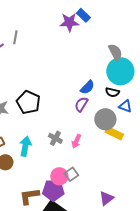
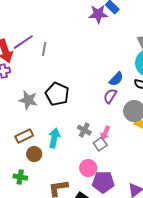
gray line: (15, 37) -> (44, 49), moved
gray square: (71, 174) -> (100, 144), moved
purple pentagon: (53, 190) -> (103, 182), moved

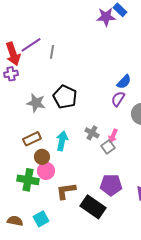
pink circle: (88, 168) -> (46, 171), moved
green cross: (20, 177) -> (28, 180), size x1.5

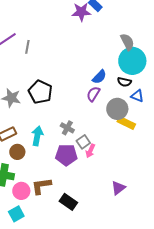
pink arrow: (113, 136) -> (90, 151), moved
pink circle: (46, 171) -> (21, 191), moved
purple pentagon: (111, 185) -> (66, 155), moved
black rectangle: (93, 207) -> (68, 202), size x0.7

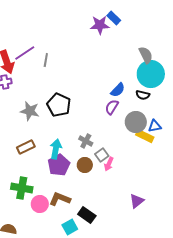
blue triangle: (137, 96) -> (155, 126), moved, turned -32
brown circle: (17, 152) -> (85, 165), moved
purple pentagon: (66, 155) -> (59, 165), moved, turned -30
brown L-shape: (41, 186) -> (60, 199), turned 30
cyan square: (16, 214) -> (70, 227), moved

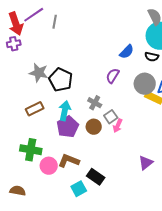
black pentagon: (59, 105) -> (61, 80), moved
purple semicircle: (112, 107) -> (113, 76), moved

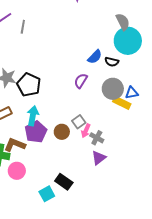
black semicircle: (152, 57) -> (112, 62), moved
gray cross: (95, 103) -> (97, 138), moved
brown L-shape: (69, 161) -> (15, 145), moved
purple triangle: (146, 163) -> (99, 158), moved

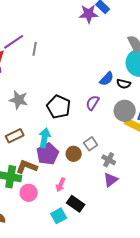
black pentagon: (29, 85) -> (59, 107), moved
pink arrow: (86, 131) -> (61, 185), moved

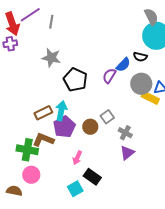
blue semicircle: (107, 79) -> (123, 65), moved
gray star: (19, 100) -> (51, 58), moved
brown rectangle: (15, 136) -> (43, 113), moved
pink circle: (29, 193) -> (31, 175), moved

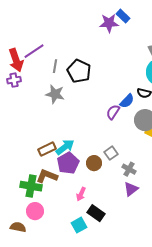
gray line: (51, 22) -> (55, 66), moved
black pentagon: (75, 80) -> (79, 71), moved
cyan arrow: (61, 111) -> (65, 147), turned 42

